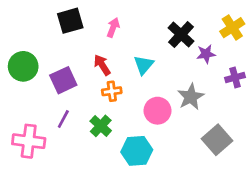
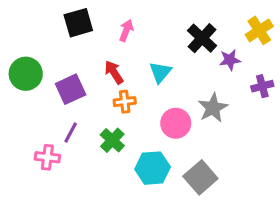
gray square: (217, 140) -> (200, 177), moved
pink cross: (29, 141) -> (47, 157), moved, size x0.7

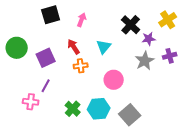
gray star: (213, 108) -> (145, 61), moved
green cross: (112, 140) -> (73, 109), moved

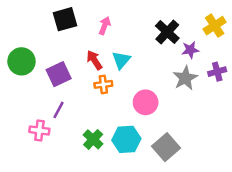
cyan triangle: (104, 47) -> (121, 60), moved

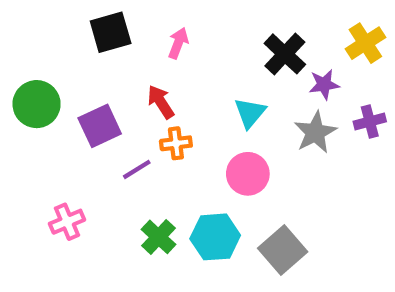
cyan triangle: (121, 60) -> (250, 113), moved
purple line: (59, 110) -> (137, 169), moved, turned 30
pink cross: (39, 130) -> (67, 222), turned -30

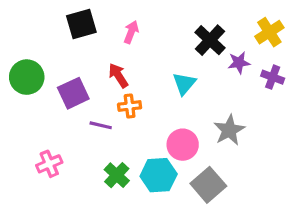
purple cross: (370, 122) -> (273, 77), moved, turned 35
gray star: (315, 132) -> (229, 130), moved
purple line: (137, 169) -> (101, 125), turned 45
pink circle: (248, 174) -> (183, 145), moved

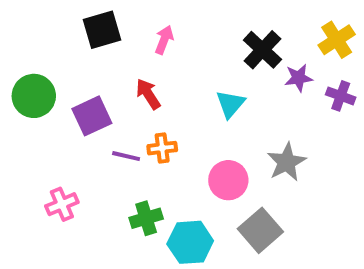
orange cross: (130, 106) -> (162, 148), moved
green cross: (117, 175) -> (146, 218), turned 30
cyan hexagon: (159, 175) -> (190, 242), moved

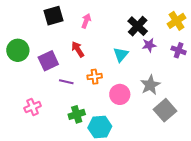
purple star: (299, 78) -> (149, 45), moved
orange cross: (162, 148) -> (95, 77), moved
gray square: (260, 230) -> (165, 110), moved

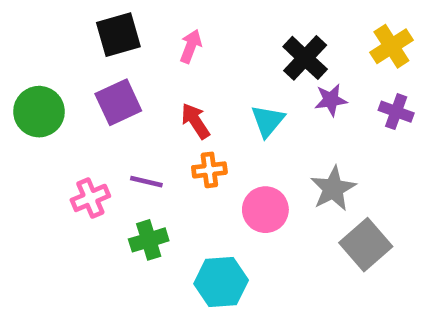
red arrow: (78, 49) -> (195, 121), moved
purple square: (48, 61) -> (118, 102), moved
pink cross: (33, 107) -> (90, 198), moved
green cross: (77, 114) -> (149, 240), moved

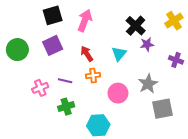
pink arrow: (191, 46) -> (85, 21), size x1.5
purple cross: (396, 112) -> (176, 60), moved
gray square: (366, 245) -> (163, 109), turned 30

